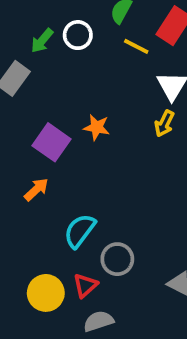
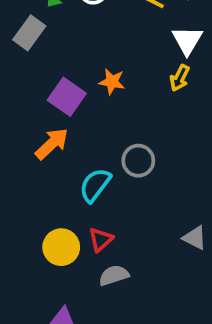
orange arrow: (36, 189) -> (52, 144), size x1.4
gray circle: (117, 259) -> (138, 161), moved

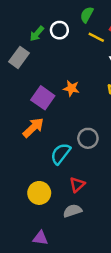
red triangle: (101, 240) -> (77, 185), moved

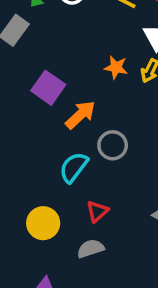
orange star: (71, 88) -> (116, 67), moved
orange arrow: (33, 128) -> (80, 115), moved

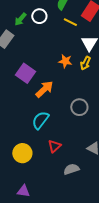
gray circle: (113, 145) -> (79, 107), moved
gray semicircle: (91, 249) -> (71, 169), moved

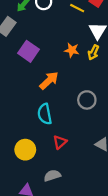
purple square: (25, 73) -> (28, 51), moved
cyan semicircle: (40, 120) -> (45, 114), turned -48
gray semicircle: (71, 169) -> (52, 176), moved

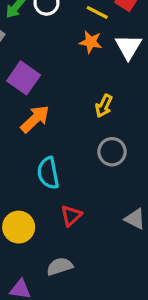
orange star: (72, 50) -> (91, 42), moved
yellow arrow: (93, 52) -> (104, 106), moved
orange arrow: (49, 80) -> (35, 119), moved

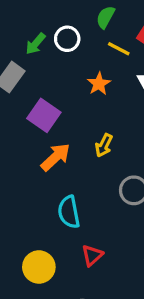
orange star: (91, 42) -> (99, 84), moved, turned 30
yellow arrow: (104, 106) -> (104, 145), moved

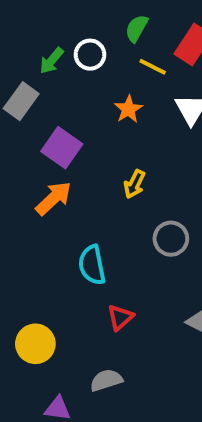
orange arrow: (56, 157) -> (54, 198), moved
yellow circle: (39, 267) -> (35, 344), moved

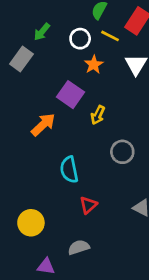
white circle: (90, 55) -> (80, 39), moved
purple square: (62, 148) -> (71, 95), moved

